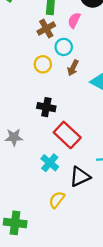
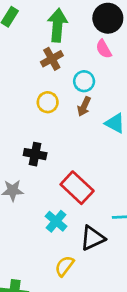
pink semicircle: (74, 20) -> (104, 49), moved, turned -56
cyan circle: (64, 47) -> (84, 81), moved
black cross: (46, 107) -> (35, 154), moved

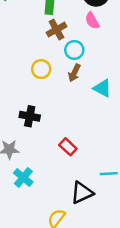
brown cross: (52, 59) -> (56, 30), moved
red rectangle: (77, 188) -> (68, 147), size x0.6
cyan cross: (56, 221) -> (23, 177), moved

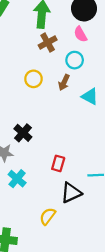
cyan circle: (74, 50) -> (75, 60), moved
black cross: (30, 116) -> (23, 133), moved, turned 30
red rectangle: (68, 147) -> (58, 163), moved, turned 63

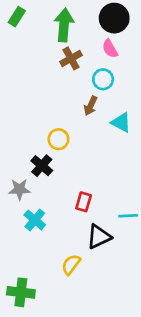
yellow circle: (33, 79) -> (58, 139), moved

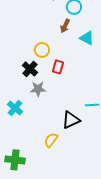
gray star: (19, 189) -> (38, 89), moved
red rectangle: (84, 202) -> (58, 67), moved
cyan cross: (35, 220) -> (15, 108), moved

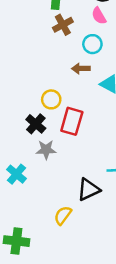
brown arrow: (65, 26) -> (81, 69), turned 64
red rectangle: (58, 67) -> (72, 121), size x1.5

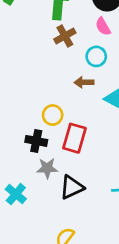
black cross: (36, 124) -> (36, 141), turned -30
black triangle: (89, 190) -> (72, 187), moved

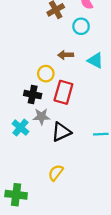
brown arrow: (84, 82) -> (66, 55), moved
cyan cross: (16, 194) -> (20, 128), moved

